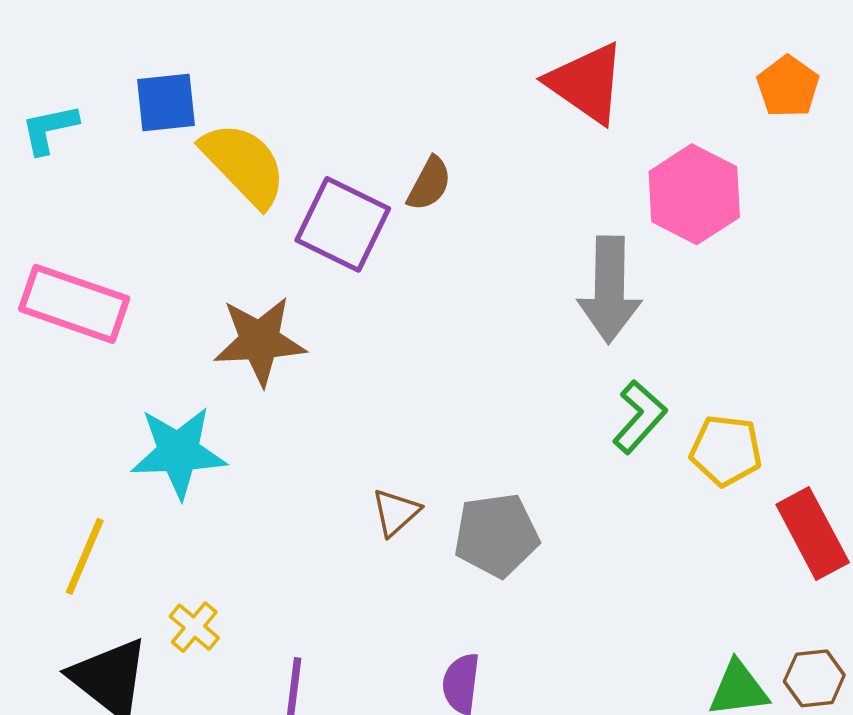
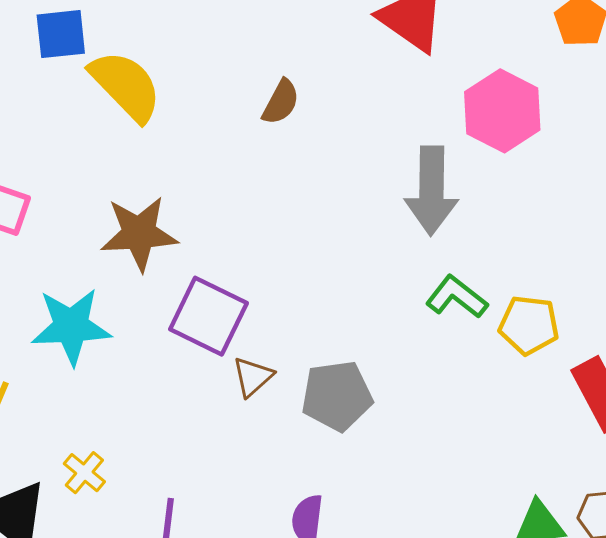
purple square: (343, 224) -> (208, 316), moved
green L-shape: (639, 417) -> (457, 297), turned -94

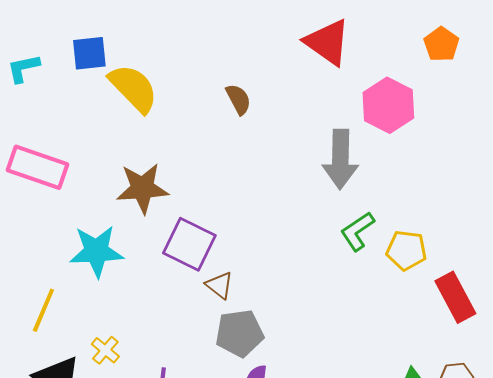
brown semicircle: (281, 102) -> (238, 99), turned -56
green L-shape: (457, 297) -> (357, 231), turned -72
brown triangle: (253, 377) -> (219, 285), turned -40
gray pentagon: (337, 396) -> (239, 333), moved

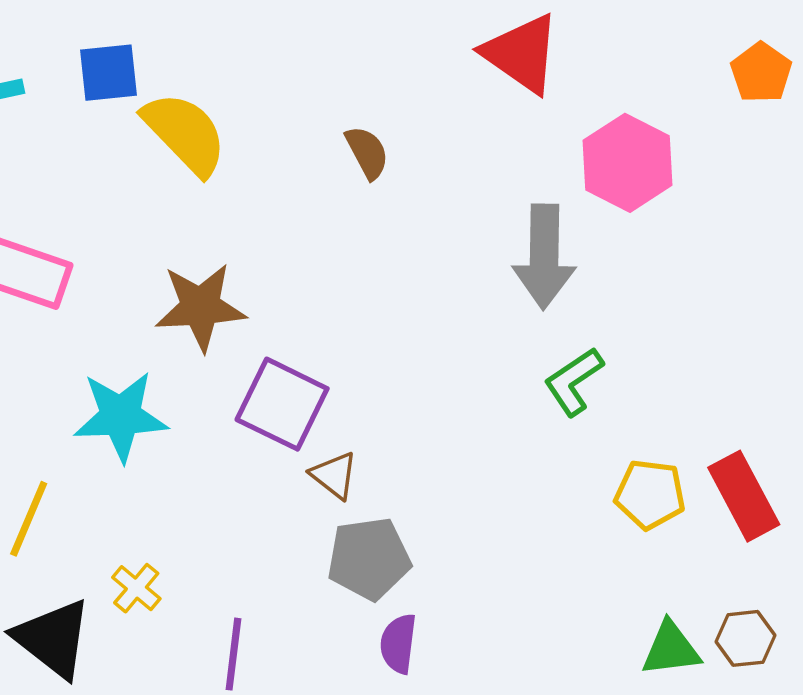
orange pentagon: (441, 44) -> (761, 73), moved
yellow pentagon: (406, 250) -> (650, 494), moved

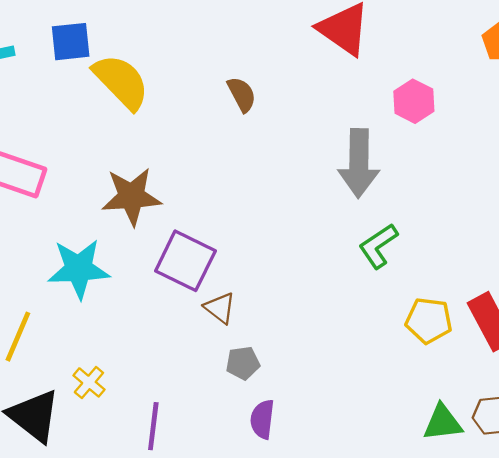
pink hexagon: (627, 163) -> (414, 101), size x0.7
gray pentagon: (369, 559) -> (243, 363), size x0.6

